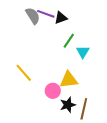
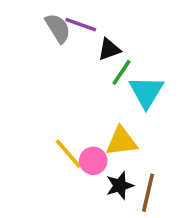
black triangle: (61, 18) -> (109, 49), moved
cyan triangle: (83, 52) -> (146, 92), size x1.5
yellow line: (24, 73) -> (68, 154), moved

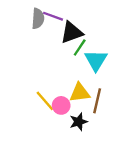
gray semicircle: (58, 28) -> (38, 19), turned 36
black triangle: (109, 49) -> (72, 32), size x1.5
brown line: (148, 193) -> (97, 101), moved

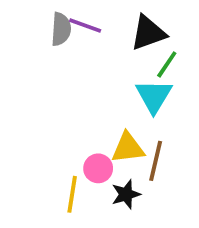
black triangle: (72, 32) -> (148, 33), moved
green line: (80, 48) -> (167, 64), moved
yellow line: (45, 101) -> (72, 194), moved, turned 50

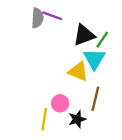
black triangle: (148, 33) -> (84, 35), moved
yellow triangle: (128, 148) -> (78, 71), moved, turned 30

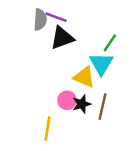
black triangle: (84, 35) -> (62, 38), moved
pink circle: (60, 103) -> (67, 100), moved
black star: (77, 119) -> (82, 104), moved

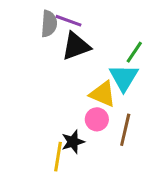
pink circle: (67, 100) -> (97, 119), moved
black star: (82, 104) -> (73, 142), moved

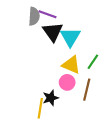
black triangle: (76, 46) -> (53, 32), turned -45
green line: (134, 52) -> (93, 62), moved
cyan triangle: (124, 78) -> (70, 37), moved

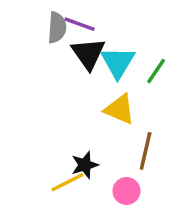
green line: (93, 62) -> (156, 71), moved
pink circle: (67, 82) -> (126, 191), moved
yellow line: (40, 108) -> (67, 182), turned 54

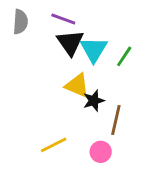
gray semicircle: (57, 28) -> (20, 22), moved
yellow triangle: (120, 109) -> (77, 85), moved
black star: (85, 165) -> (94, 101), moved

